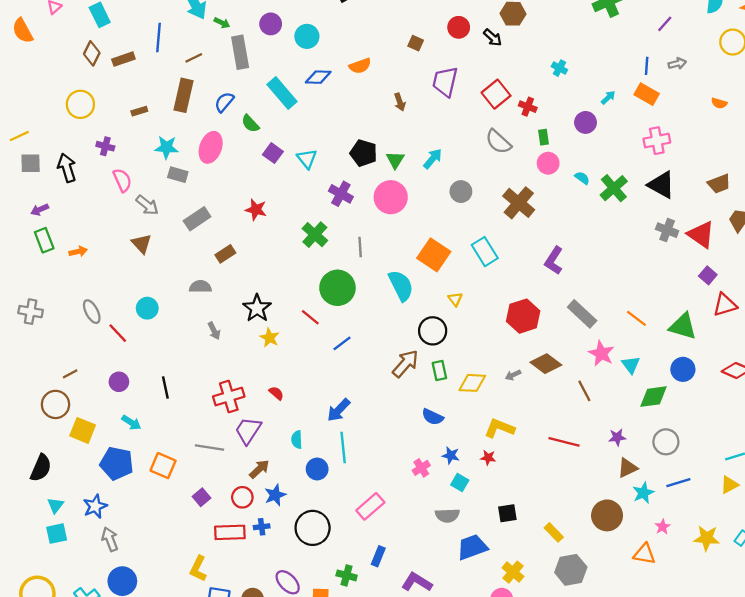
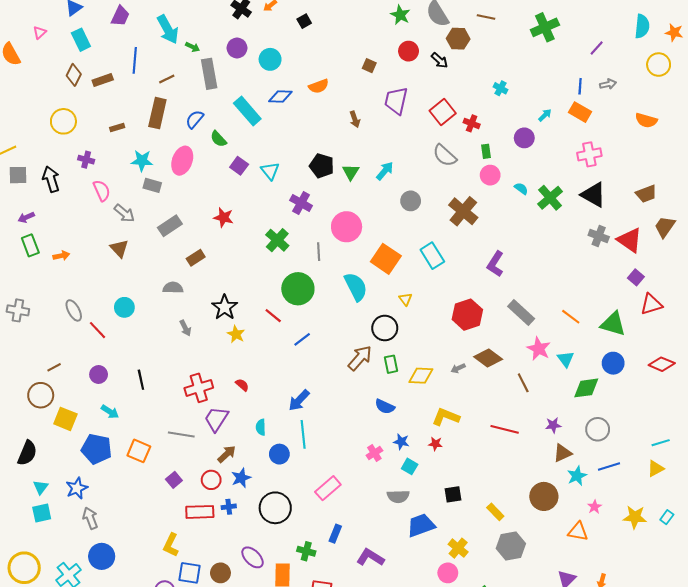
orange semicircle: (719, 103) -> (646, 120), size x1.5
pink circle: (391, 197) -> (347, 227), moved

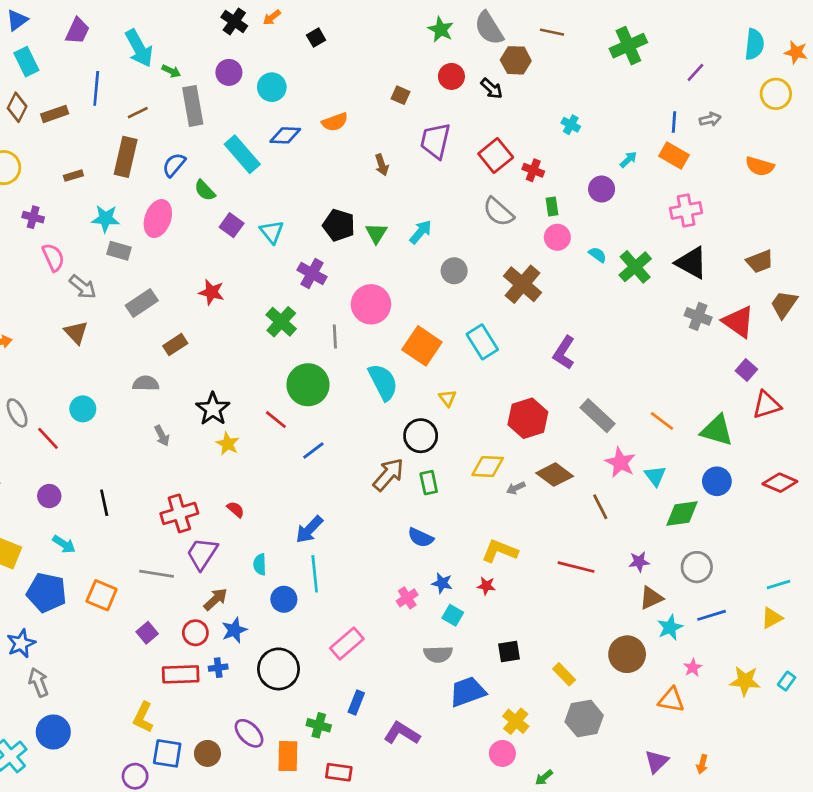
yellow diamond: (421, 376) -> (488, 467), moved

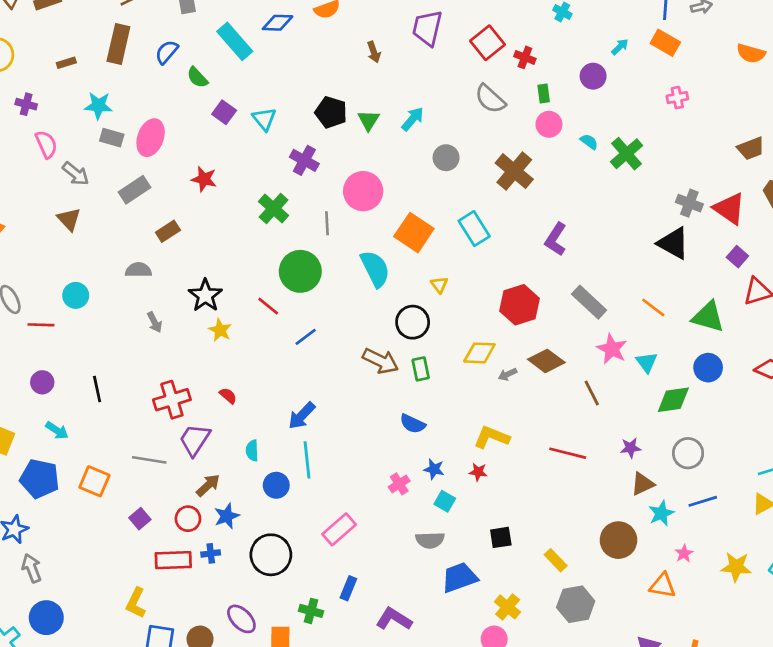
pink cross: (686, 210) -> (677, 98), size x0.7
pink ellipse: (158, 219) -> (151, 138), moved
black triangle: (691, 263) -> (673, 243), moved
red line: (48, 438) -> (41, 325), turned -45
brown arrow: (388, 475) -> (381, 361), turned 75

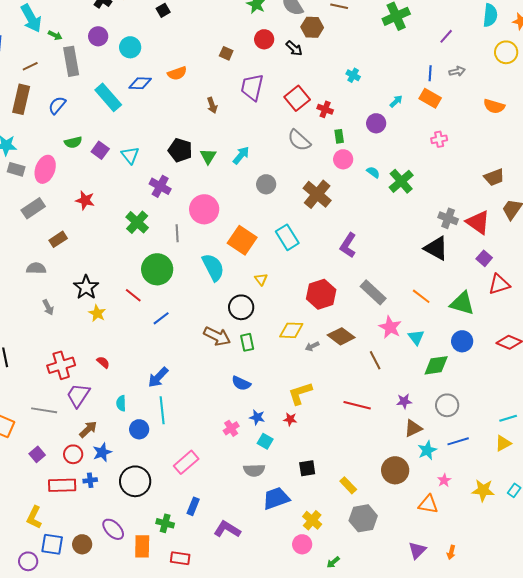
green semicircle: (197, 77) -> (73, 142), moved, turned -60
yellow L-shape: (491, 437) -> (300, 393), turned -40

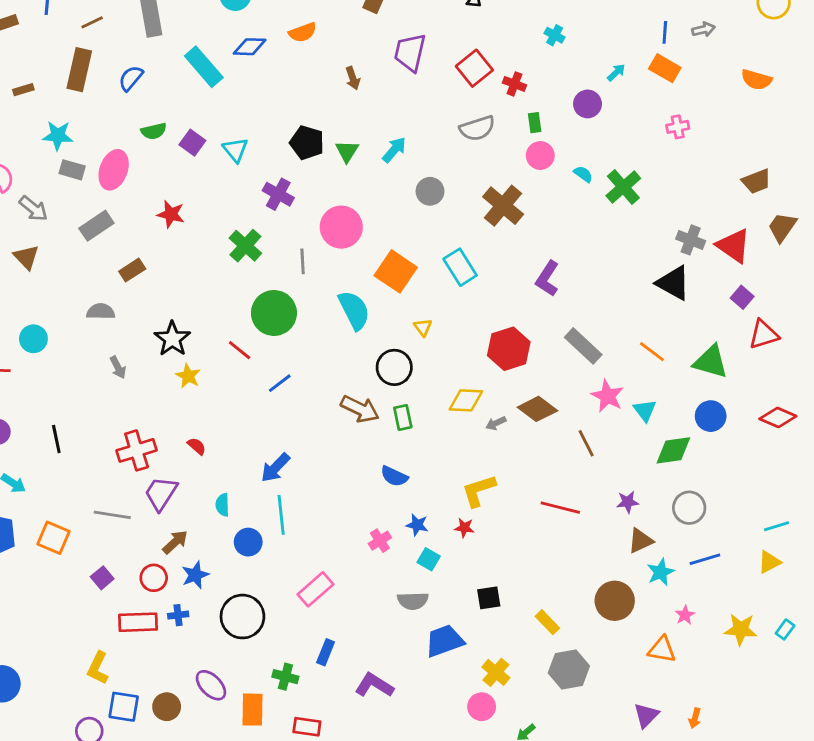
gray semicircle: (299, 140) -> (477, 128), turned -60

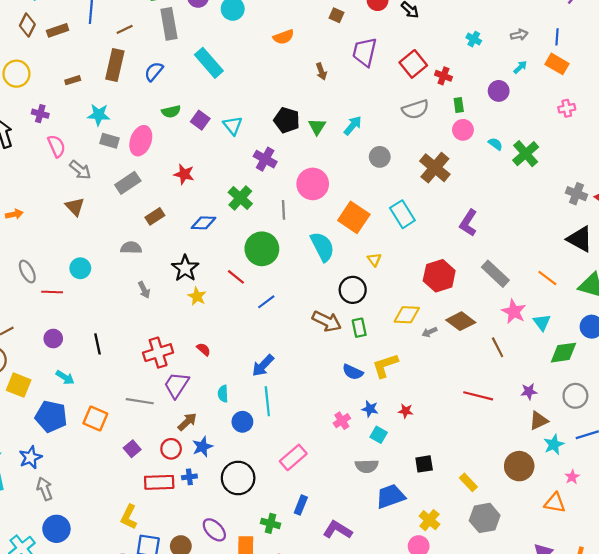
gray arrow: (703, 30) -> (519, 35), moved
blue diamond: (250, 47) -> (203, 223), moved
black triangle: (673, 283) -> (580, 239), moved
yellow L-shape: (479, 491) -> (385, 366), moved

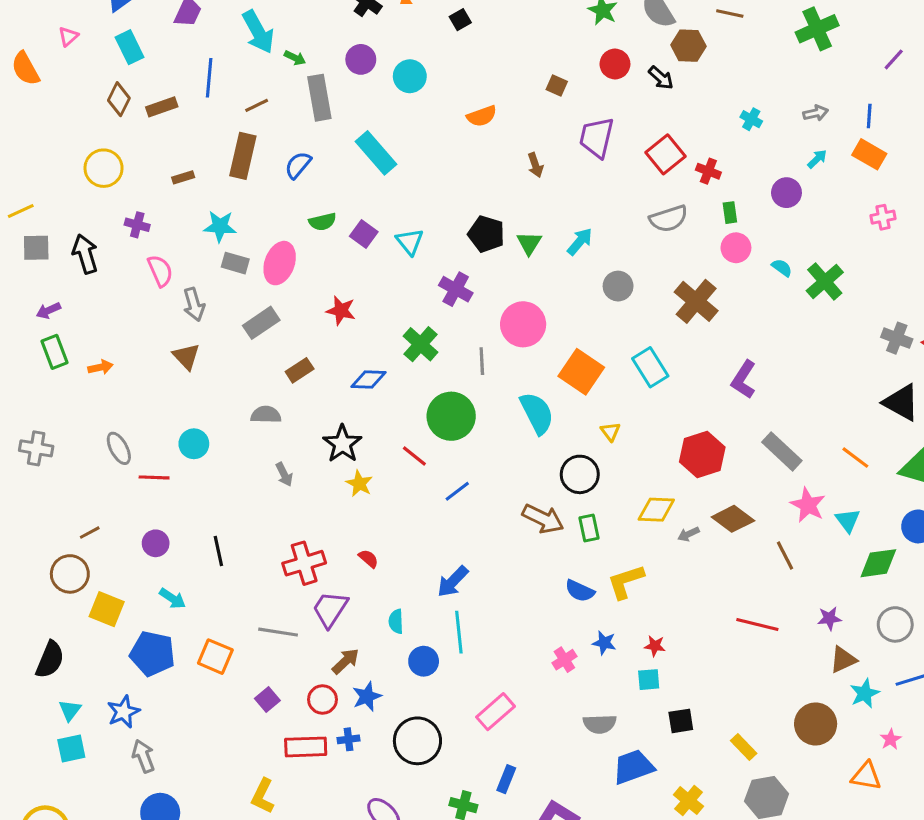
gray arrow: (80, 170) -> (194, 304), turned 35
cyan square: (379, 435) -> (649, 680), moved, turned -35

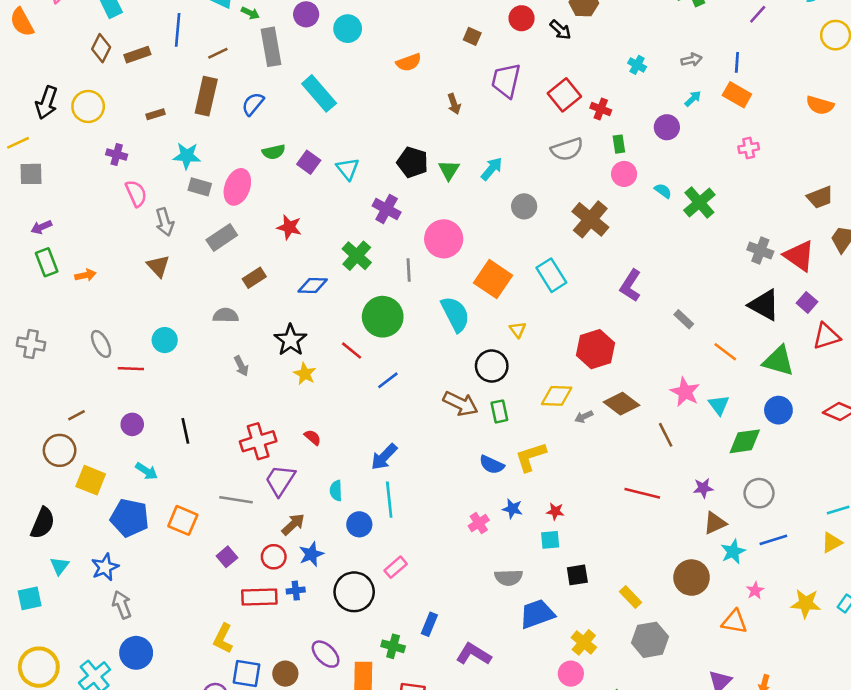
black arrow: (85, 254) -> (47, 103), moved, turned -144
gray rectangle: (782, 451) -> (684, 319), moved, size x0.6
pink rectangle: (496, 712) -> (396, 567), moved, size x0.7
cyan square: (71, 748) -> (30, 598), moved

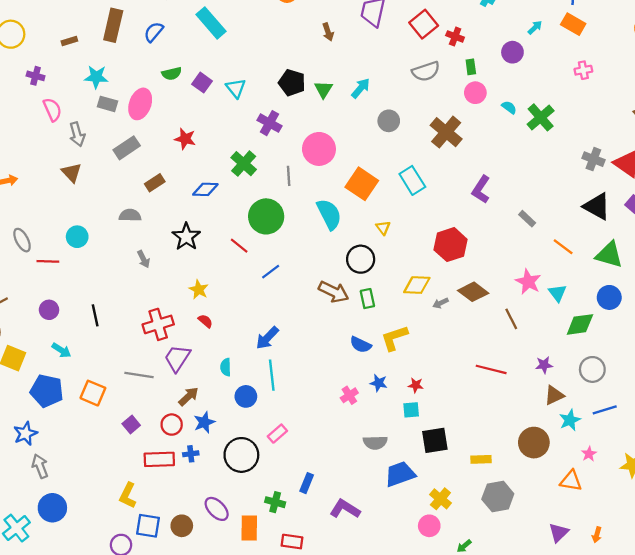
yellow star: (305, 374) -> (199, 290), moved
black square: (577, 575) -> (435, 440), size x1.4
yellow rectangle: (631, 597) -> (481, 459), turned -48

